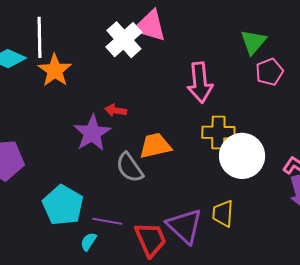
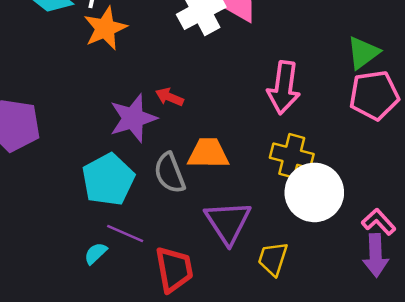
pink pentagon: (269, 72) -> (374, 95), size x1.4
cyan pentagon: (63, 205) -> (108, 179), moved
purple triangle: (185, 226) -> (228, 222), moved

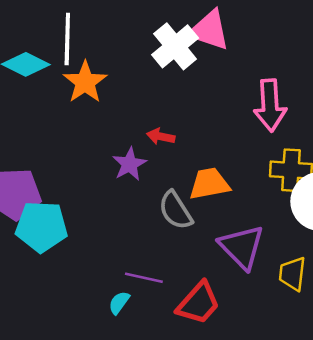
purple star: (133, 118) -> (129, 164), size x0.7
cyan pentagon: (108, 179) -> (41, 227), moved, turned -30
red trapezoid: (174, 269) -> (198, 303), turned 63

